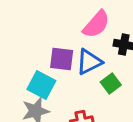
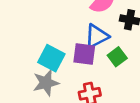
purple square: (62, 59) -> (84, 54), moved

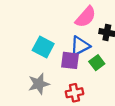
cyan square: (51, 58) -> (43, 47), moved

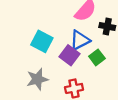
purple square: (70, 60) -> (69, 55), turned 30

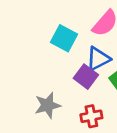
cyan square: (42, 41) -> (64, 38), moved

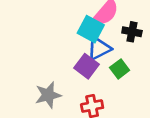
cyan square: (64, 38) -> (91, 29), moved

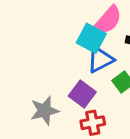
purple square: (87, 66) -> (82, 94), moved

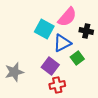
cyan square: (91, 38) -> (44, 29), moved
gray star: (45, 111) -> (14, 72), moved

